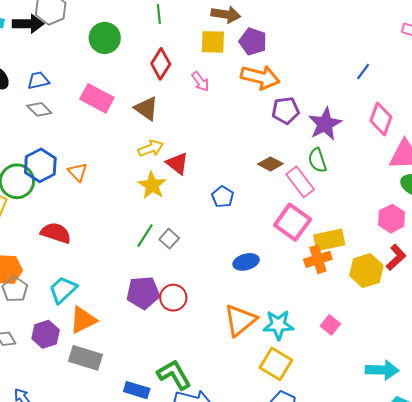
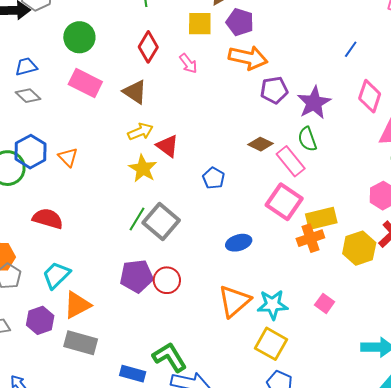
green circle: (105, 38) -> (79, 37), moved
gray square: (169, 239) -> (161, 221), size x1.8

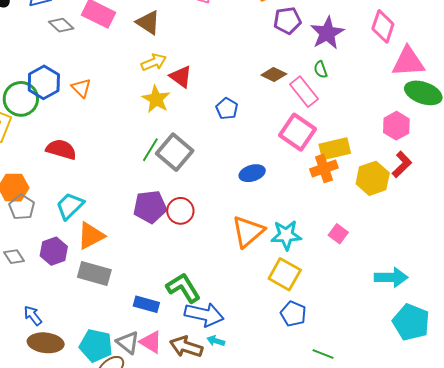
gray diamond: (28, 96) -> (61, 25), moved
green semicircle: (307, 139) -> (321, 70), size x0.7

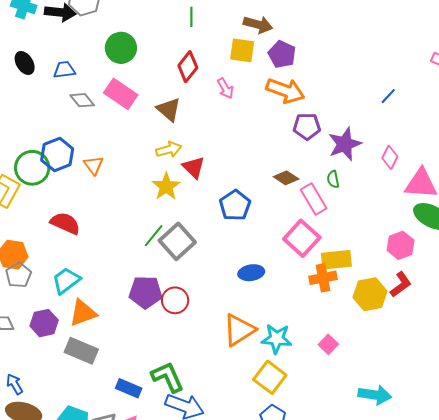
pink diamond: (383, 26) -> (390, 157), moved, size x0.7
blue pentagon: (227, 109) -> (235, 205), size x1.4

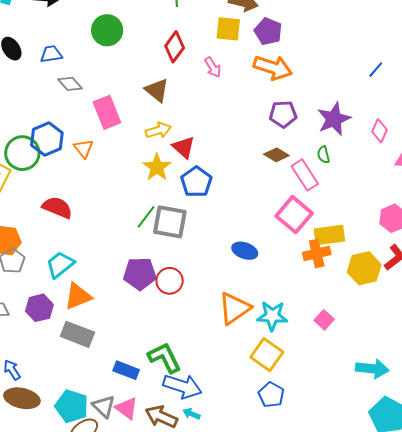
pink rectangle: (121, 94) -> (107, 112), moved, turned 36
purple pentagon: (307, 126) -> (283, 114), moved
blue pentagon: (235, 205) -> (196, 182), moved
gray square: (177, 241) -> (170, 222), turned -36
blue ellipse: (251, 273) -> (245, 251), turned 30

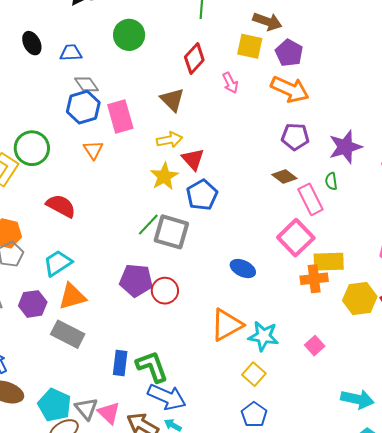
blue hexagon: (47, 139) -> (83, 107), moved
yellow square: (267, 355) -> (254, 374), size x0.7
blue rectangle: (126, 370) -> (120, 363), moved, turned 70

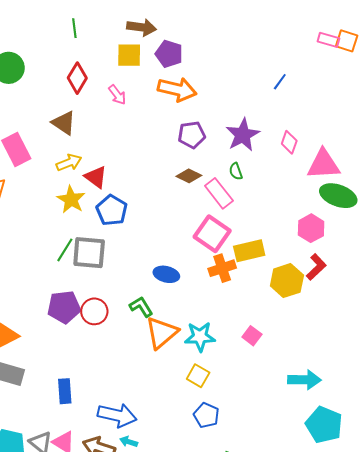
orange cross: (314, 279) -> (222, 268), moved
green L-shape: (152, 367) -> (141, 307), moved, size x0.7

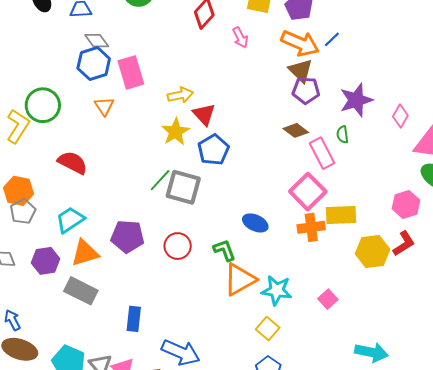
blue line: (280, 82) -> (332, 39), moved
brown triangle: (64, 123) -> (301, 71), moved
purple pentagon: (64, 307) -> (127, 236), moved

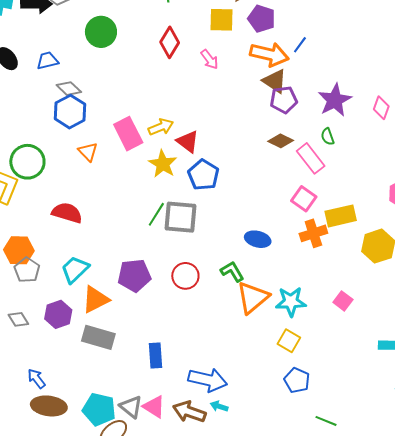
pink rectangle: (131, 72) -> (128, 134), moved
pink square: (308, 192) -> (304, 199), size x0.7

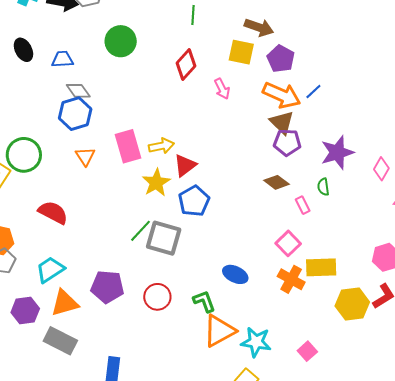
red triangle: (188, 142) -> (185, 165), turned 35
pink rectangle: (311, 158) -> (303, 205), size x0.6
orange cross: (313, 233) -> (291, 279), turned 36

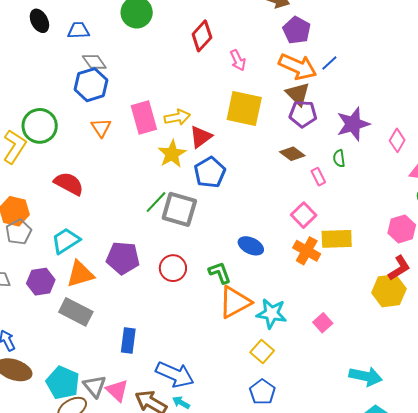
yellow square: (241, 52) -> (244, 109), moved, size x1.4
yellow hexagon: (352, 304) -> (389, 291), moved

